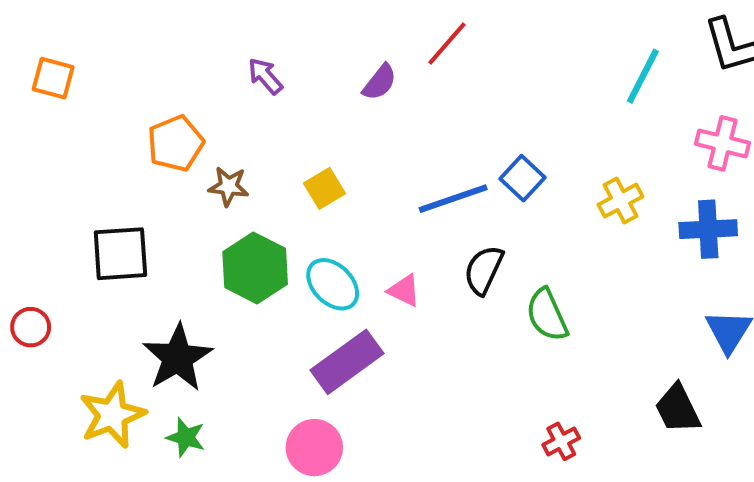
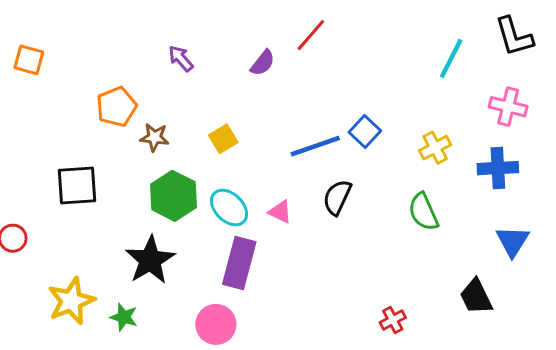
green semicircle: (547, 315) -> (423, 212), moved
black star: (178, 358) -> (150, 260), moved
purple rectangle: (347, 362) -> (239, 263), turned -39

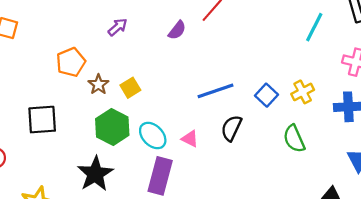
purple arrow: (181, 58) -> (118, 27), turned 90
blue square: (365, 132) -> (266, 95), moved
brown star: (155, 137) -> (98, 84), turned 30
yellow square: (223, 139) -> (130, 88), moved

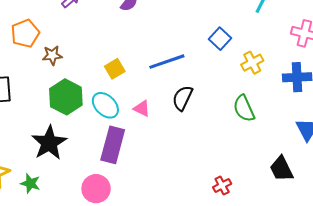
brown star: (98, 84) -> (52, 55), turned 30
yellow square: (130, 88) -> (115, 69), moved
blue square: (266, 95) -> (220, 39), moved

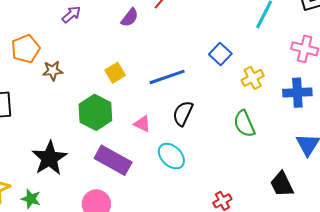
yellow square: (115, 69) -> (115, 73), moved
green hexagon: (66, 97) -> (95, 112), moved
cyan ellipse: (105, 105) -> (171, 156), moved
purple rectangle: (113, 145) -> (113, 160), turned -76

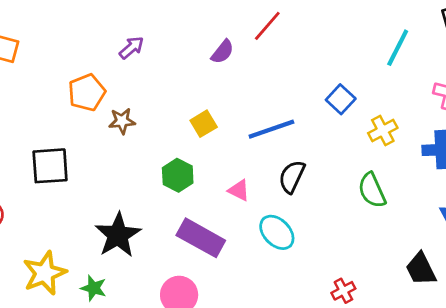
purple arrow: (71, 14) -> (132, 48), moved
green hexagon: (95, 112) -> (178, 175), size x0.7

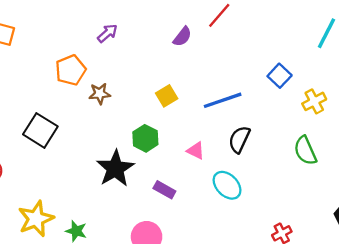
black square: (50, 166) -> (40, 130), turned 36
black star: (118, 235) -> (115, 168), moved
purple rectangle: (201, 238) -> (164, 190), size x0.6

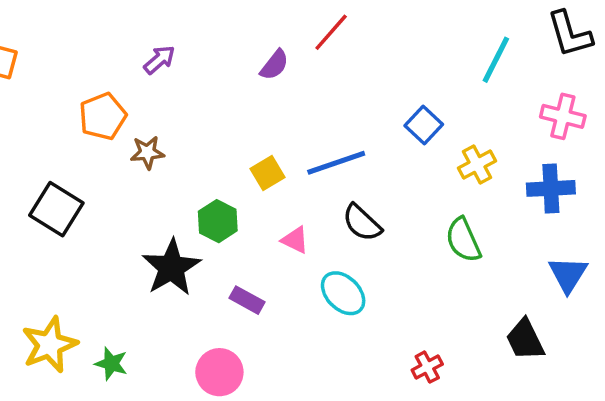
yellow square: (167, 96) -> (268, 173), moved
black semicircle: (239, 139) -> (362, 223), turned -72

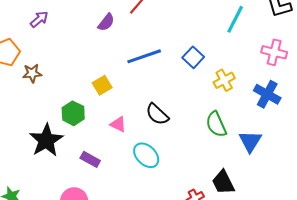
blue line: (336, 163) -> (144, 56), moved
blue cross: (551, 188) -> (267, 94), turned 32
blue triangle: (568, 274) -> (250, 141), moved
black trapezoid: (525, 340) -> (223, 182), moved

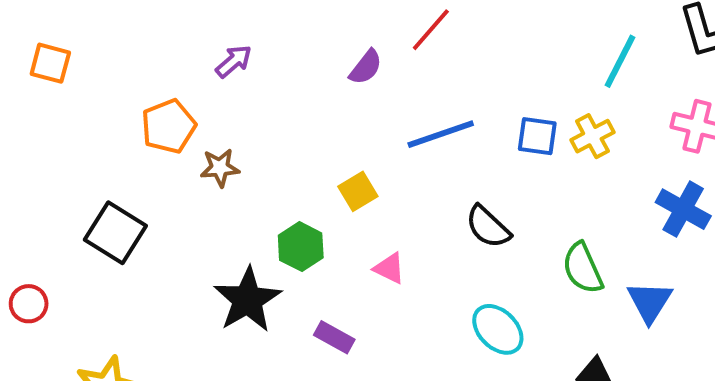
blue square: (193, 57) -> (537, 136), turned -35
yellow cross: (224, 80) -> (592, 136), moved
black semicircle: (157, 114) -> (488, 227), moved
cyan ellipse: (146, 155) -> (498, 329), moved

